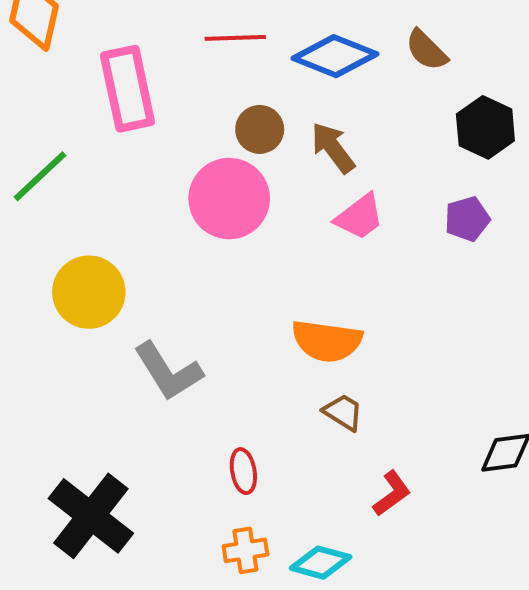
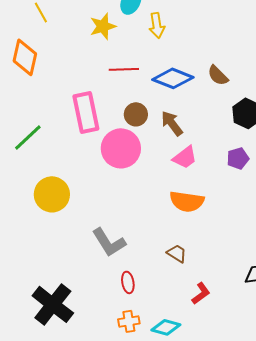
pink rectangle: (127, 89) -> (86, 112), moved
orange semicircle: (327, 341) -> (187, 201), moved
gray L-shape: (168, 371) -> (109, 242), moved

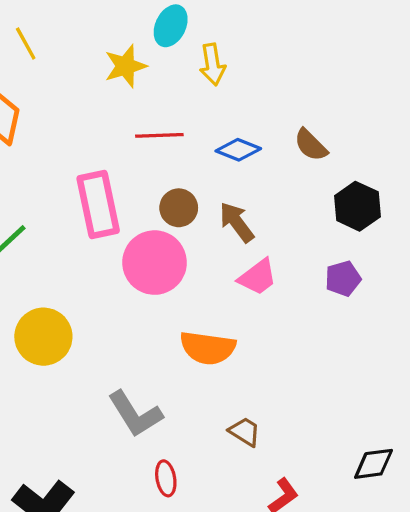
blue diamond: (173, 78) -> (238, 150), size x0.7
orange semicircle: (187, 201) -> (208, 348), moved

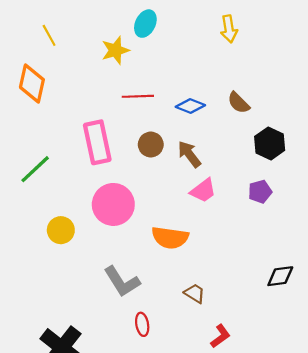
yellow arrow: (213, 64) -> (229, 29), moved
pink circle: (155, 263) -> (113, 204), moved
yellow circle: (43, 337) -> (61, 230), size x0.7
black diamond: (374, 464) -> (280, 276), moved

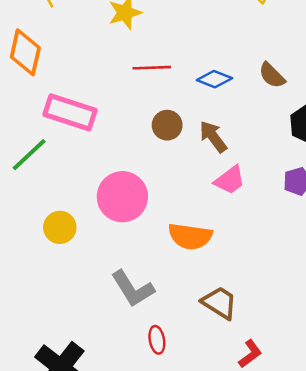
pink rectangle: (97, 142) -> (70, 112), moved, turned -60
brown trapezoid: (195, 293) -> (219, 303), size x1.4

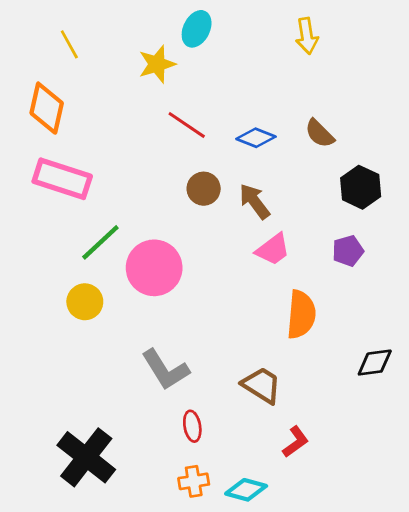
red line: (152, 68) -> (187, 125), turned 36
pink rectangle: (70, 112) -> (62, 179), moved
green line: (29, 155) -> (100, 242), moved
orange semicircle: (190, 236) -> (301, 314), moved, turned -93

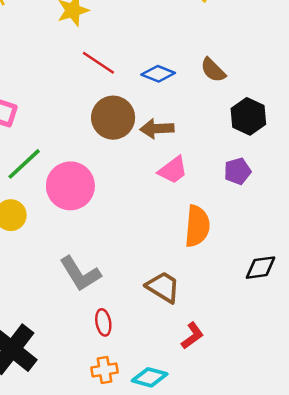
brown circle: (204, 189) -> (113, 118), size x1.5
brown arrow: (255, 201) -> (157, 129), turned -56

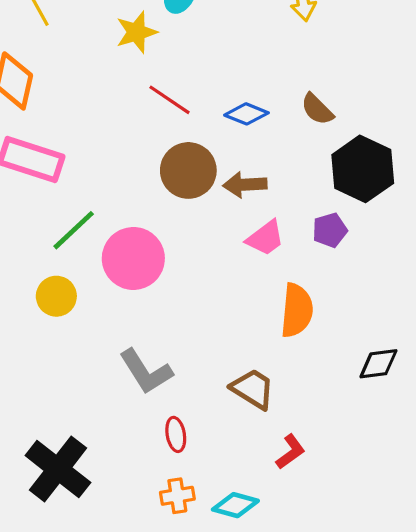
black hexagon: (248, 116) -> (363, 169), size x1.4
purple pentagon: (237, 171) -> (330, 230), moved

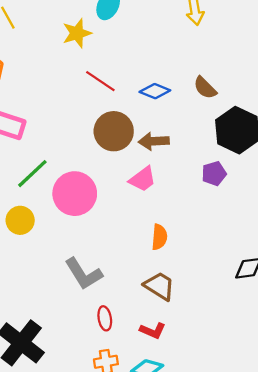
pink trapezoid: (265, 238) -> (143, 179), moved
orange semicircle: (297, 310) -> (159, 237), moved, size x0.7
red L-shape: (290, 452) -> (153, 331), moved, turned 60

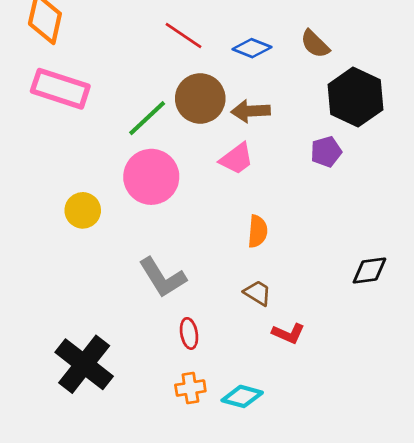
green line: (32, 174) -> (147, 118), moved
brown trapezoid: (159, 286) -> (258, 293), size x0.7
red L-shape: (153, 331) -> (288, 333), moved

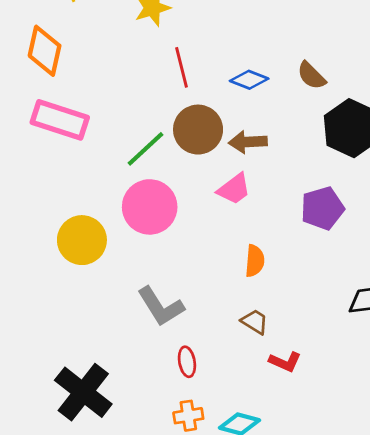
red line: (183, 36) -> (181, 67), turned 42
purple pentagon: (326, 152) -> (322, 208), moved, size x1.4
yellow circle: (83, 210) -> (82, 240), size x1.4

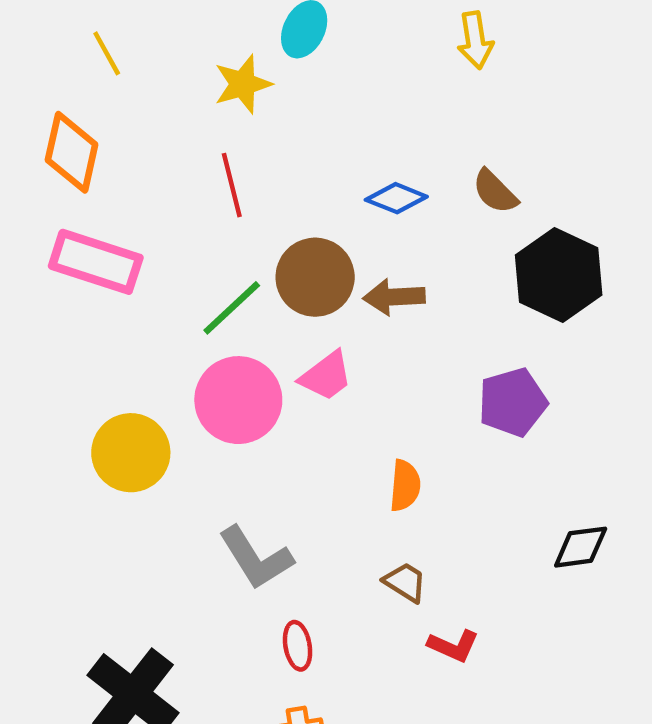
red line: (181, 67) -> (232, 185), moved
pink trapezoid: (234, 189) -> (326, 376), moved

